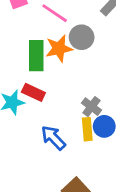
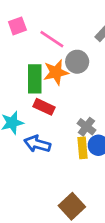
red rectangle: (33, 92) -> (44, 107), moved
blue arrow: (53, 138) -> (37, 144), moved, turned -30

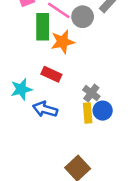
gray circle: (77, 62) -> (83, 17), moved
green rectangle: (35, 79) -> (43, 27), moved

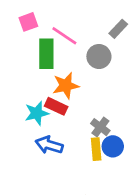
gray circle: (83, 17) -> (99, 57), moved
orange star: (63, 42) -> (66, 86), moved
cyan star: (21, 89) -> (37, 113), moved

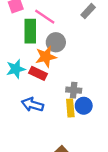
gray circle: (99, 57) -> (56, 42), moved
cyan star: (37, 113) -> (16, 69), moved
gray cross: (100, 127) -> (74, 90), turned -32

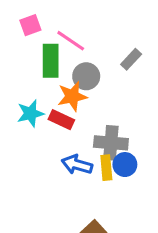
gray rectangle: (88, 11) -> (131, 59), moved
gray cross: (74, 90) -> (111, 143), size x1.5
blue arrow: (32, 105) -> (77, 165), moved

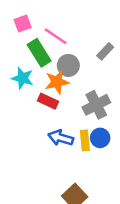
green rectangle: (51, 61) -> (39, 53), turned -32
cyan star: (30, 113) -> (23, 78), moved, turned 30
gray cross: (111, 143) -> (96, 105), moved, turned -32

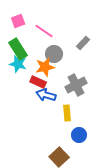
green rectangle: (39, 53) -> (18, 49), moved
blue arrow: (61, 138) -> (46, 95), moved
blue circle: (100, 138) -> (79, 135), moved

